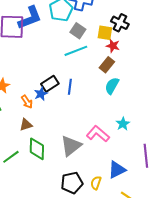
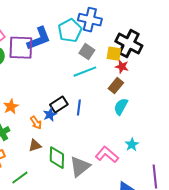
black cross: (120, 23) -> (129, 44), size x1.5
green diamond: (37, 149) -> (57, 158), moved

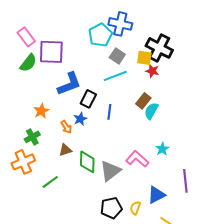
blue L-shape: (39, 39) -> (69, 84), moved
brown rectangle: (116, 86) -> (143, 101), moved
black rectangle: (59, 105) -> (88, 99), moved, turned -30

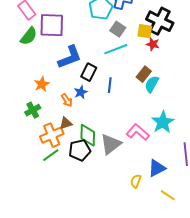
cyan star: (162, 149) -> (163, 122), size x1.6
orange cross: (23, 162) -> (52, 135), moved
black pentagon: (111, 208) -> (80, 150), moved

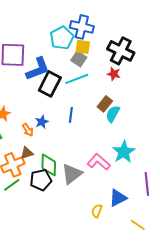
yellow square: (145, 31) -> (83, 47), moved
blue L-shape: (70, 57) -> (38, 69), moved
black rectangle: (89, 72) -> (50, 84), moved, size x1.4
yellow line: (168, 195) -> (138, 225), moved

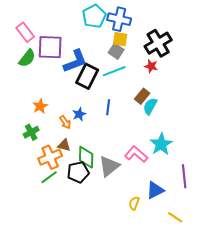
cyan pentagon: (62, 38) -> (94, 16), moved
black cross: (121, 51) -> (158, 43), turned 32
brown triangle: (27, 153) -> (64, 145), turned 32

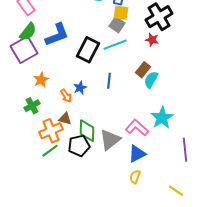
purple square: (50, 47) -> (24, 50), moved, turned -32
blue L-shape: (75, 61) -> (57, 35), moved
blue triangle: (155, 190) -> (137, 154), moved

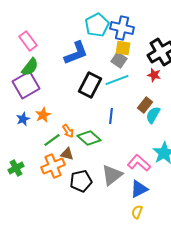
blue L-shape: (57, 35) -> (76, 53), moved
blue star: (80, 88) -> (23, 119), moved
green cross: (32, 106) -> (16, 168), moved
green diamond: (87, 131) -> (89, 138), moved, turned -50
green line: (50, 151) -> (52, 140), moved

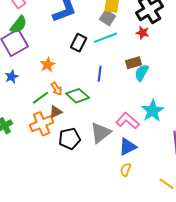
black rectangle: (90, 85) -> (79, 43), size x0.7
brown rectangle: (145, 105) -> (134, 63), turned 35
orange star: (43, 115) -> (48, 65), moved
brown triangle: (67, 154) -> (56, 112), turned -40

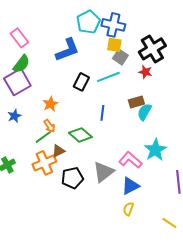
gray square: (108, 18) -> (120, 57), moved
orange arrow: (57, 89) -> (49, 126), moved

